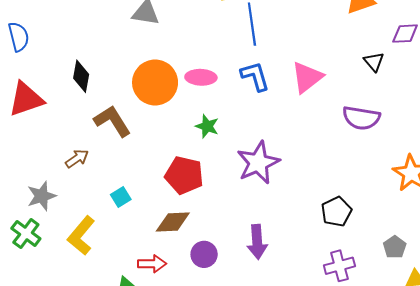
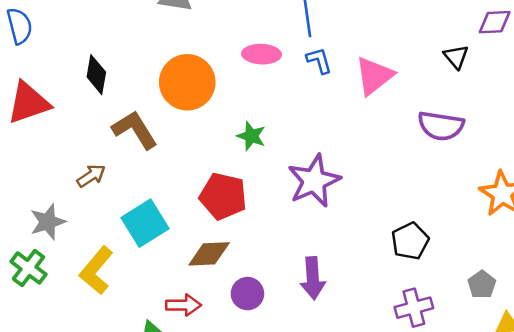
blue L-shape: (255, 76) -> (319, 61), moved, size x0.7
pink ellipse: (201, 77) -> (262, 54), moved
cyan square: (121, 197) -> (145, 223), size x1.8

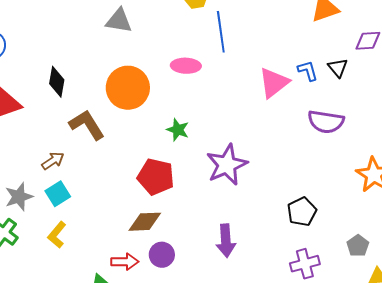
blue L-shape: (319, 61) -> (308, 71), moved
cyan square: (145, 223) -> (58, 194), moved, size x0.7
yellow L-shape: (96, 271) -> (57, 235), size x0.7
purple circle: (247, 294) -> (162, 255), moved

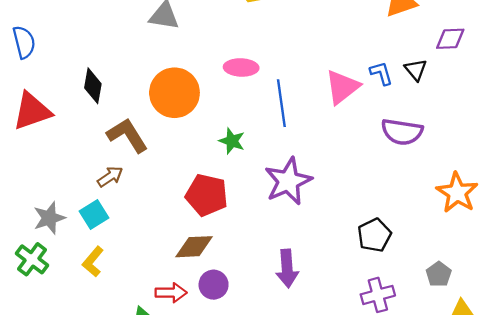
blue line: (221, 32) -> (281, 103), moved
brown arrow: (53, 161) -> (110, 177), moved

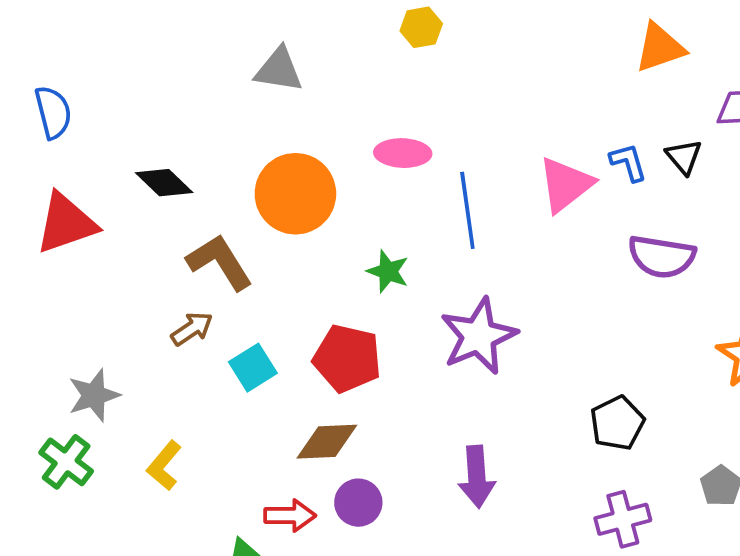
black diamond: (93, 86) -> (164, 183), turned -56
cyan square: (94, 215) -> (253, 368), moved

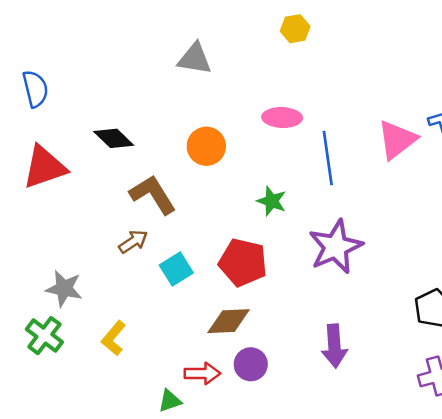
orange circle: (295, 194) -> (206, 146), size x0.7
gray star: (94, 395) -> (64, 289), turned 30

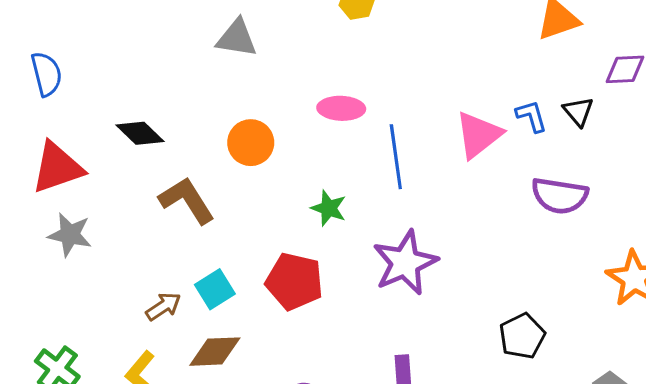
brown arrow: (133, 242) -> (163, 306), moved
gray star: (64, 289) -> (70, 235), moved
brown diamond: (229, 321) -> (215, 352), moved

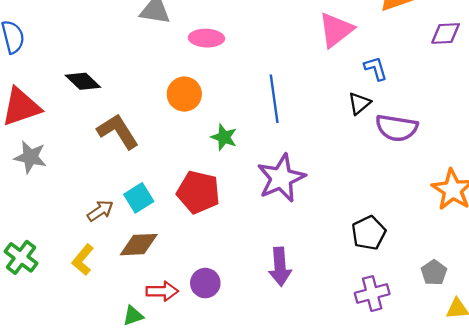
pink ellipse: (341, 108) -> (206, 38), moved
black triangle: (578, 111) -> (359, 103), moved, turned 30
pink triangle: (478, 135) -> (336, 30), moved
orange circle: (251, 143) -> (184, 94), moved

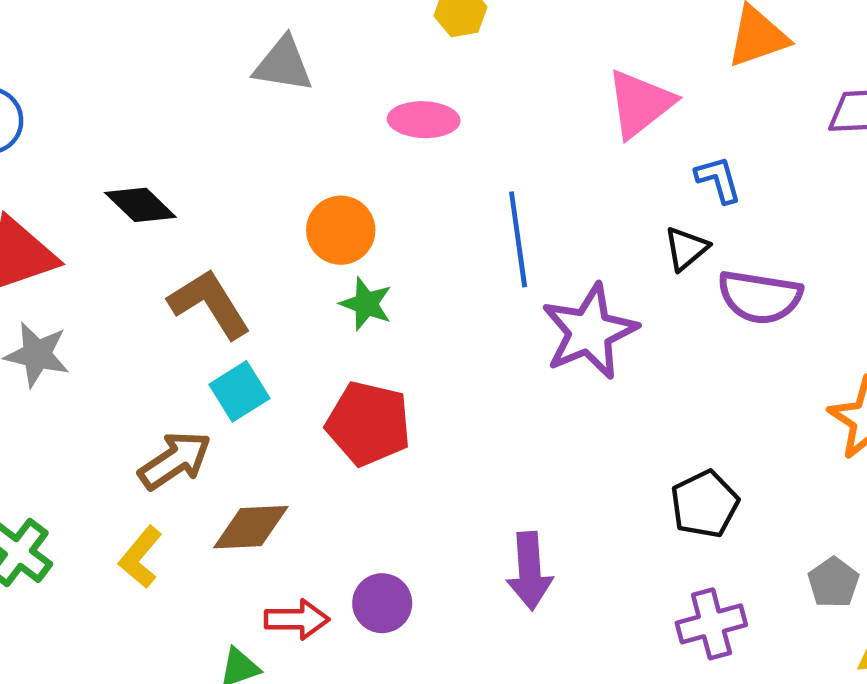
pink ellipse: (206, 38) -> (424, 120), moved
green star: (224, 137) -> (366, 304), moved
purple star: (281, 178) -> (589, 331), moved
cyan square: (139, 198) -> (239, 391), moved
brown arrow: (100, 211) -> (175, 460), size x1.4

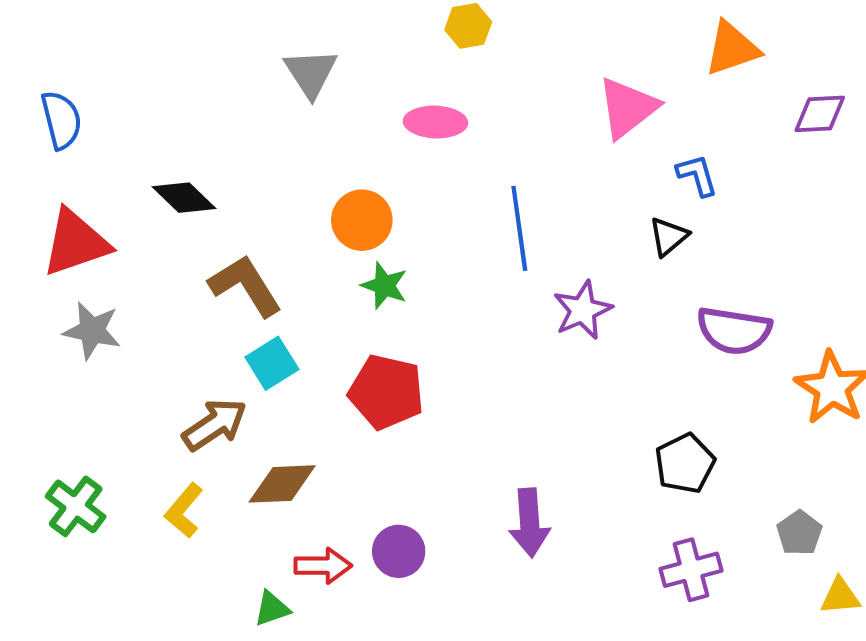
gray triangle: (283, 64) -> (311, 73), turned 48
purple semicircle: (760, 297) -> (734, 331), moved
purple star: (589, 331) -> (583, 310), size x0.7

